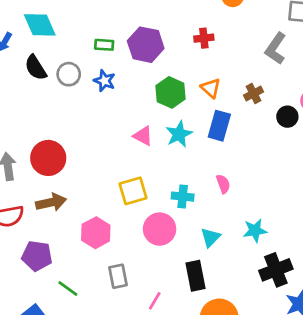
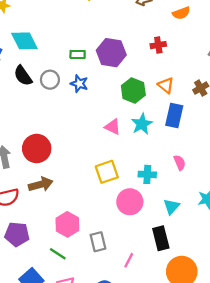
pink hexagon: (96, 233) -> (67, 224), moved
purple pentagon: (37, 256) -> (17, 234), moved

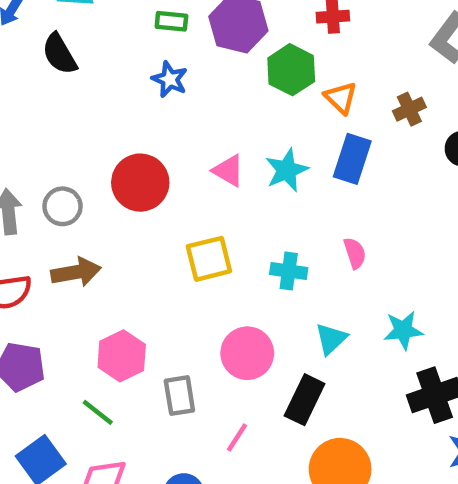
gray circle: (50, 80) -> (63, 206), moved
green hexagon: (133, 90) -> (291, 70), moved
red circle: (37, 148) -> (140, 183), moved
pink circle: (130, 202) -> (247, 353), moved
black rectangle: (161, 238) -> (305, 400), turned 35

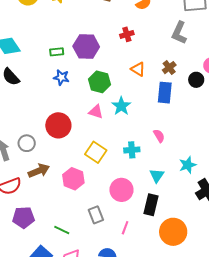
green hexagon: (291, 70) -> (99, 82), moved
blue rectangle: (352, 159) -> (165, 93), moved
yellow square: (209, 259) -> (96, 152), turned -30
pink hexagon: (122, 356) -> (73, 179), moved

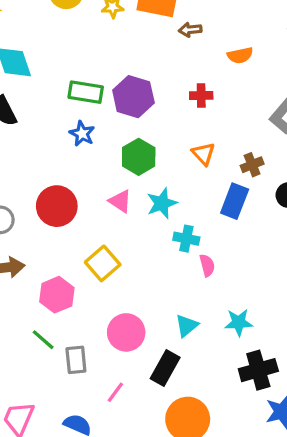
green rectangle: (57, 52) -> (86, 92), size x1.5
cyan cross: (132, 150) -> (186, 239), moved
green line: (62, 230) -> (43, 340), moved

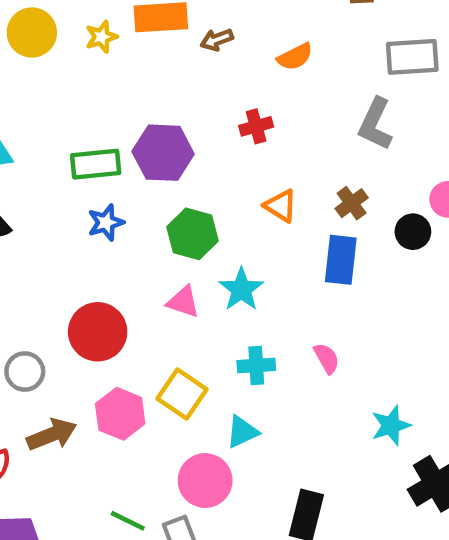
blue star: (82, 134) -> (106, 223), turned -30
cyan cross: (186, 239) -> (256, 366), moved
pink hexagon: (57, 295) -> (120, 414), moved
cyan triangle: (187, 326) -> (242, 432), moved, turned 30
pink circle: (126, 332) -> (205, 481), moved

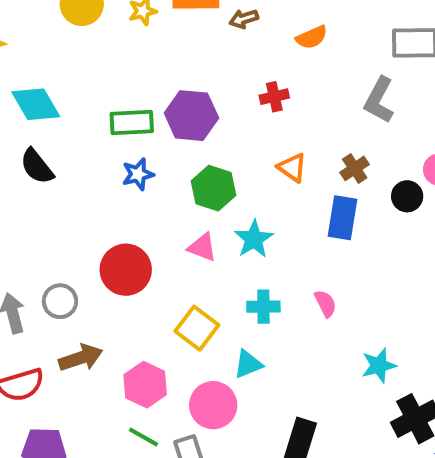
pink hexagon: (120, 414) -> (145, 385), moved

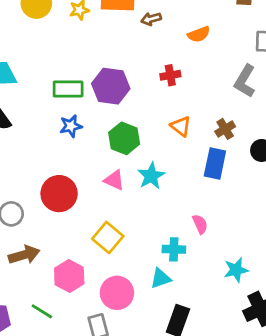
cyan cross: (263, 307) -> (174, 249), moved
cyan triangle: (248, 364) -> (161, 278), moved
green line: (144, 437) -> (42, 311), moved

